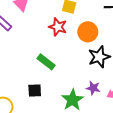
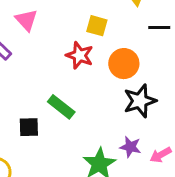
black square: (35, 91) -> (29, 127), moved

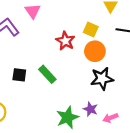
yellow square: (97, 26) -> (91, 29), moved
black square: (29, 127) -> (19, 75), moved

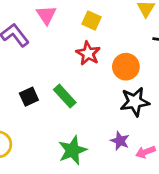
yellow square: (91, 29) -> (91, 20), moved
black square: (19, 75) -> (29, 97), turned -32
green star: (67, 117) -> (73, 150), moved

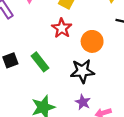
black star: (135, 102) -> (82, 71), moved

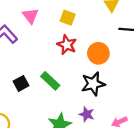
purple star: (83, 102) -> (87, 114), moved

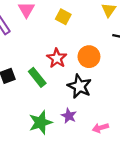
red star: (67, 45) -> (57, 58), moved
black star: (93, 84) -> (79, 86), turned 30

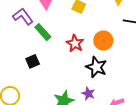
green rectangle: (37, 77) -> (43, 32), moved

